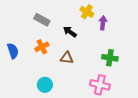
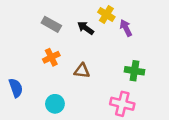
purple arrow: (103, 23) -> (126, 28), turned -32
black arrow: (70, 32) -> (86, 28), moved
blue semicircle: (13, 51) -> (16, 88), moved

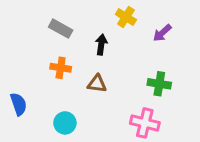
black arrow: (86, 28) -> (101, 45), moved, turned 63
purple arrow: (126, 28) -> (162, 33), moved, turned -105
orange cross: (51, 57) -> (61, 68), turned 35

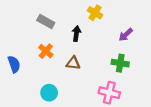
purple arrow: (162, 33) -> (126, 35), moved
orange cross: (61, 68) -> (46, 51), turned 32
blue semicircle: (19, 104) -> (14, 64), moved

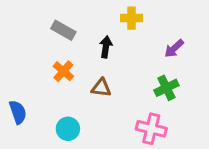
yellow cross: (95, 13) -> (132, 18), turned -32
green cross: (120, 63) -> (166, 88), turned -35
blue semicircle: (14, 64) -> (18, 112), moved

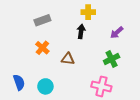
gray rectangle: (63, 30) -> (42, 20), turned -49
black arrow: (106, 47) -> (81, 31), moved
blue semicircle: (18, 112) -> (19, 82), moved

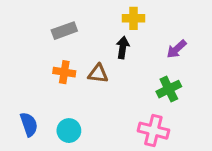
orange cross: (42, 48) -> (64, 72), turned -32
brown triangle: (68, 59) -> (98, 74), moved

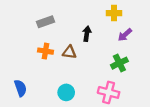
yellow cross: (133, 18) -> (114, 13), moved
cyan circle: (69, 131) -> (66, 92), moved

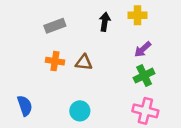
black arrow: (87, 34) -> (105, 22), moved
purple arrow: (125, 35) -> (143, 49), moved
pink cross: (109, 92) -> (145, 111), moved

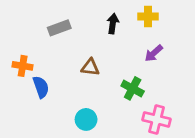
orange cross: (55, 61) -> (23, 66), moved
green cross: (144, 76) -> (133, 88), moved, turned -36
blue semicircle: (25, 106) -> (41, 87), moved

